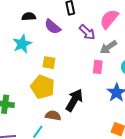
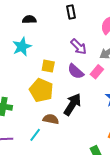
purple semicircle: (53, 27) -> (76, 71), moved
purple arrow: (87, 32) -> (79, 47), moved
pink rectangle: (98, 67) -> (97, 72), turned 32

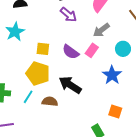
purple arrow: (79, 47) -> (68, 15), moved
black arrow: (72, 104) -> (70, 85), turned -85
cyan line: (35, 135) -> (28, 97), moved

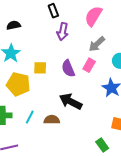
purple arrow: (68, 15) -> (63, 32), turned 66
purple semicircle: (71, 52) -> (68, 68), turned 36
yellow pentagon: (38, 73) -> (18, 84), moved

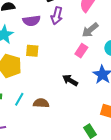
purple semicircle: (68, 68) -> (31, 21), moved, turned -78
black arrow: (71, 101) -> (70, 80), moved, size x0.7

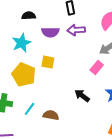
purple arrow: (57, 16) -> (76, 30), turned 66

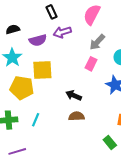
yellow square: (48, 62) -> (42, 70), size x1.5
black arrow: (82, 96) -> (74, 95), moved
brown semicircle: (51, 115) -> (76, 116), moved

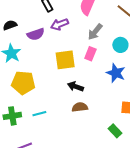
yellow square: (42, 70) -> (65, 60), moved
cyan line: (36, 120) -> (39, 114), turned 56

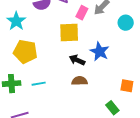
pink rectangle: (90, 54) -> (82, 13), moved
blue star: (116, 73) -> (100, 51), moved

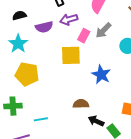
black arrow: (77, 60) -> (96, 121), moved
cyan line: (39, 84) -> (41, 119), moved

